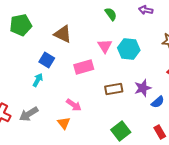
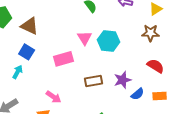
brown triangle: (63, 34) -> (30, 26), moved

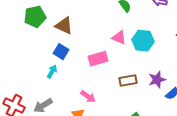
pink triangle: (85, 38) -> (119, 38), turned -35

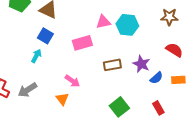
pink triangle: (119, 38) -> (103, 22), turned -35
purple star: (157, 80) -> (141, 64), turned -30

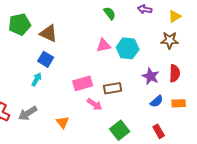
pink rectangle: (82, 43) -> (83, 83), moved
red semicircle: (174, 50) -> (175, 73), turned 60
purple star: (141, 64) -> (151, 76), moved
pink arrow: (72, 81) -> (95, 104), moved

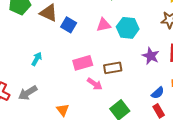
blue square: (46, 59) -> (69, 25), moved
blue semicircle: (157, 101) -> (158, 93), moved
orange triangle: (63, 122) -> (63, 110), moved

